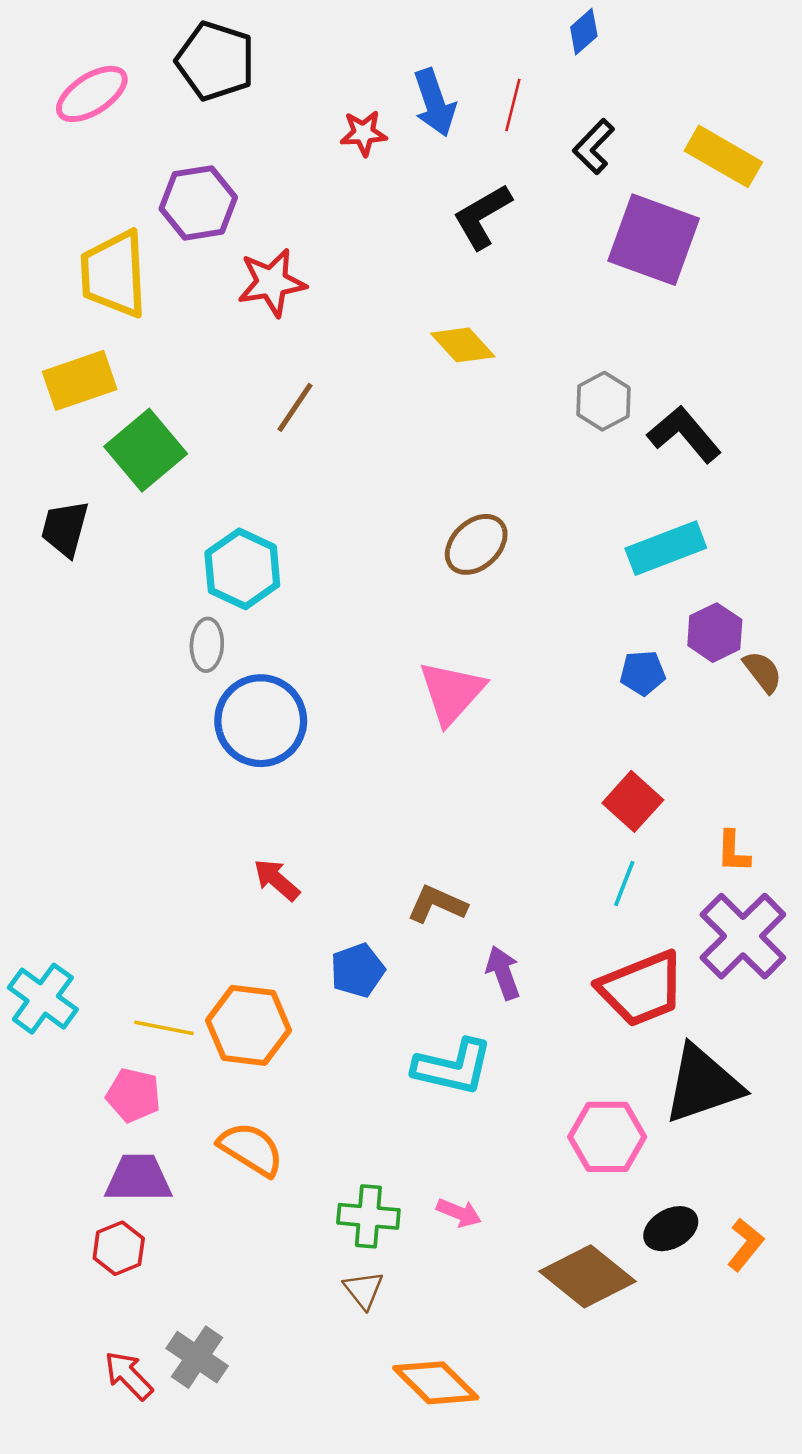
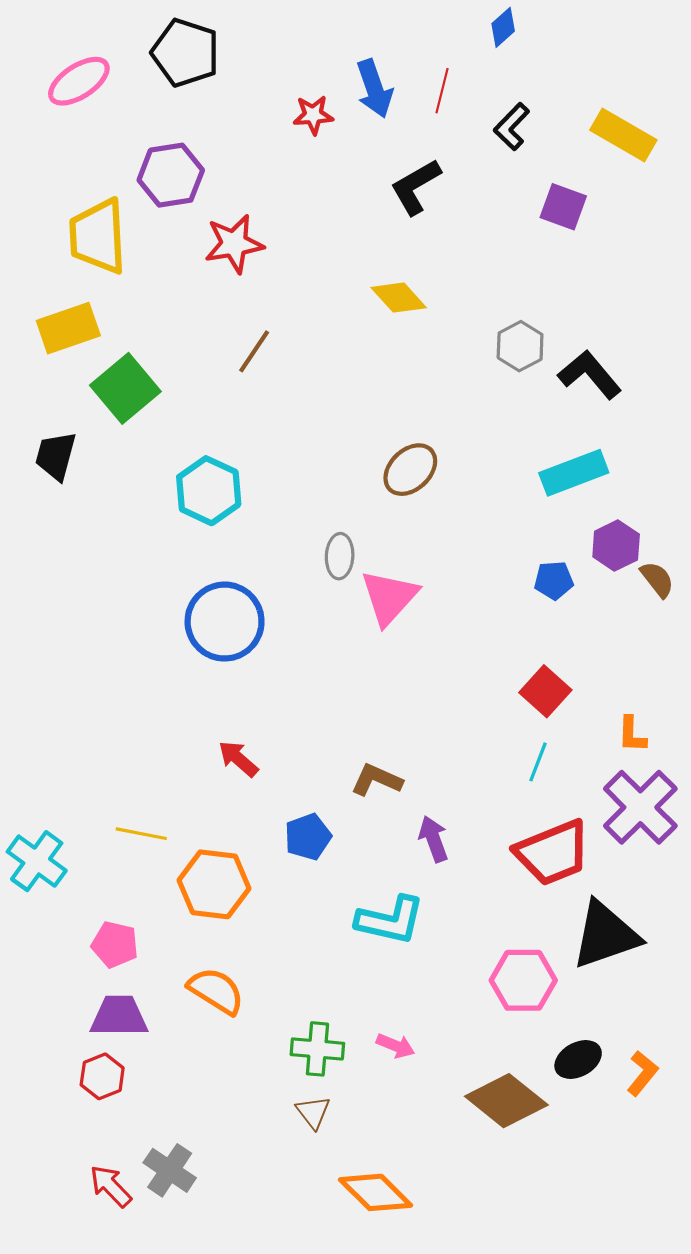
purple square: (654, 240) -> (563, 207), size x0.6
gray ellipse: (207, 645) -> (340, 556), moved
yellow line: (164, 1028) -> (141, 834), moved

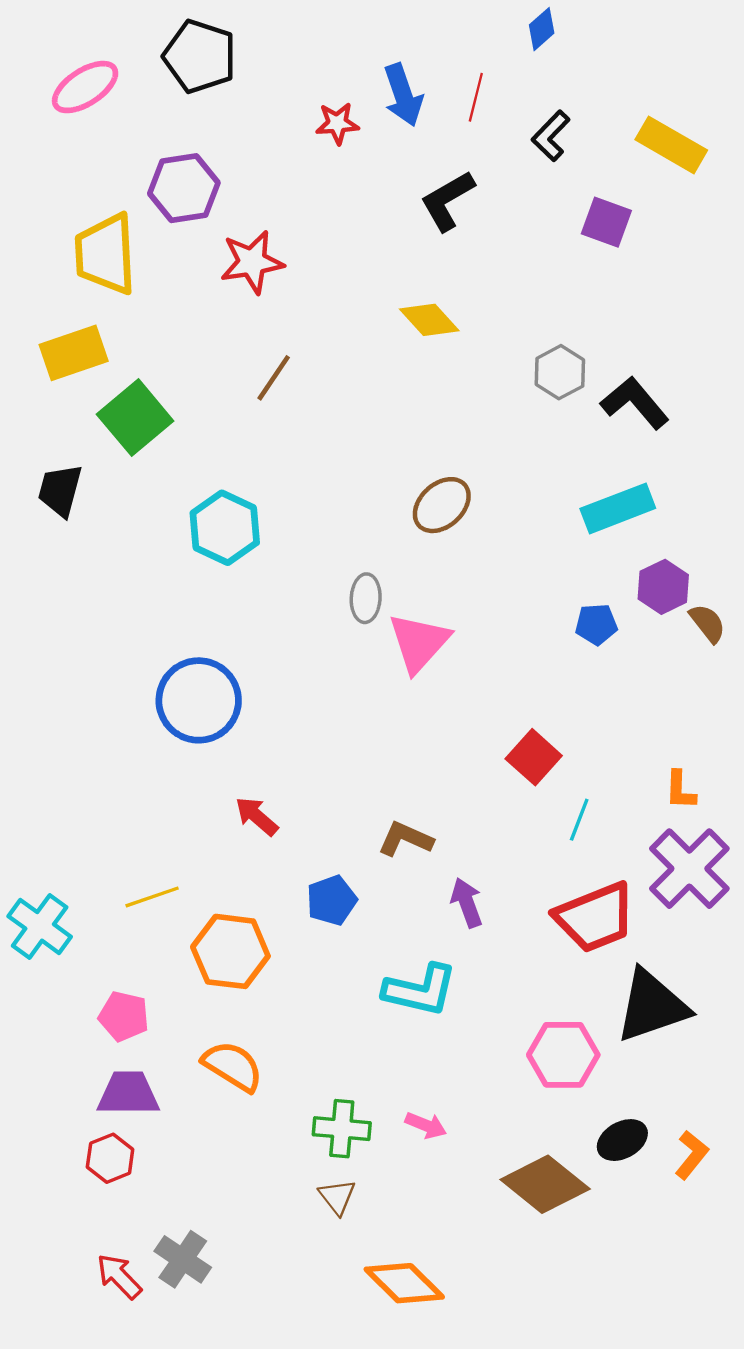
blue circle: (225, 622) -> (199, 700), moved
red square: (545, 691) -> (534, 757), moved
yellow line: (141, 834) -> (152, 897), turned -30

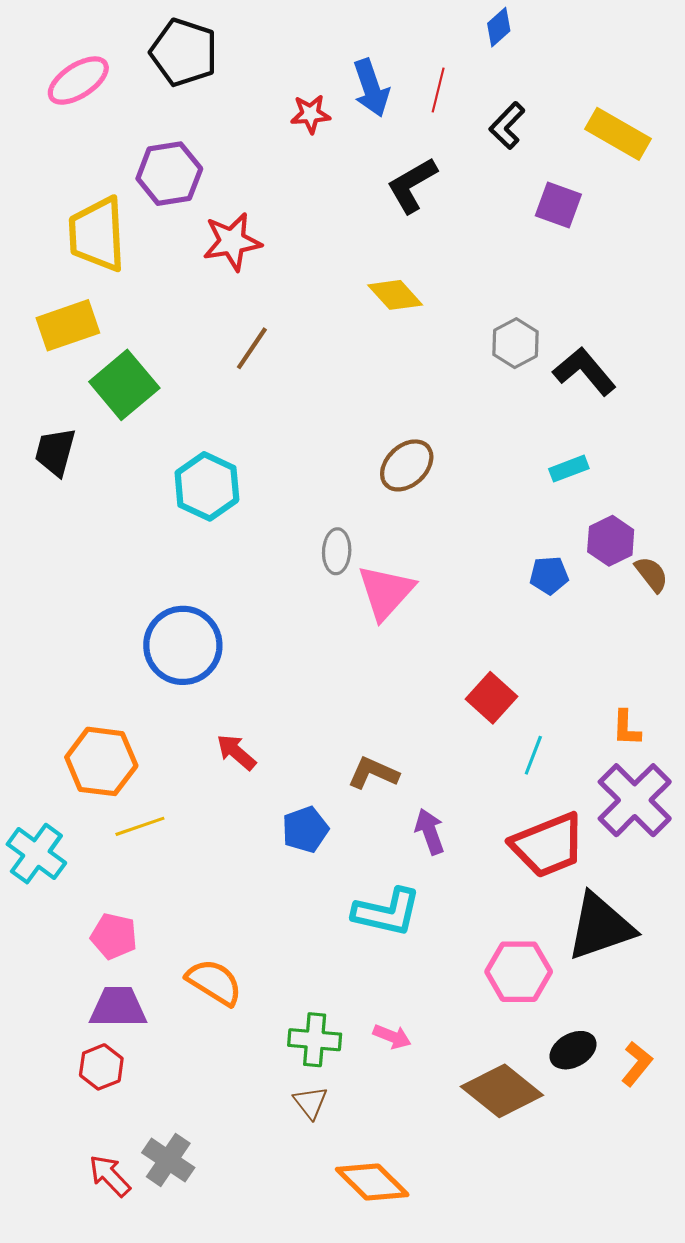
cyan rectangle: (618, 508) -> (569, 469), size x0.6
orange hexagon: (230, 951) -> (101, 761), moved

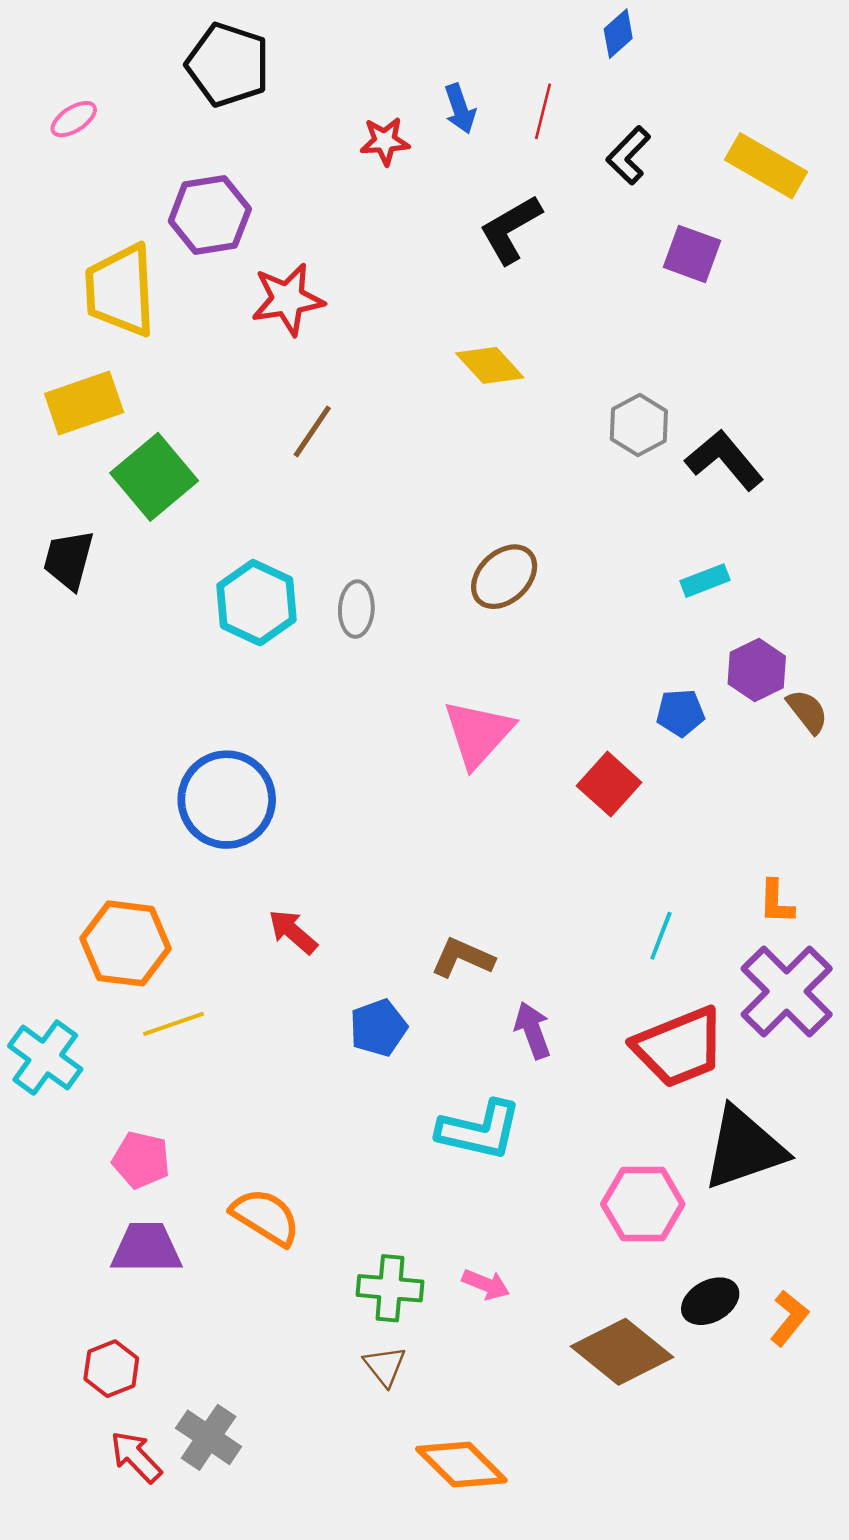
pink ellipse: (78, 81) -> (74, 119), moved, size x0.6
blue arrow: (371, 88) -> (460, 109), size x0.7
gray ellipse: (337, 551) -> (356, 609), moved
red square: (491, 698) -> (609, 784), moved
red hexagon: (101, 1067) -> (111, 1369), moved

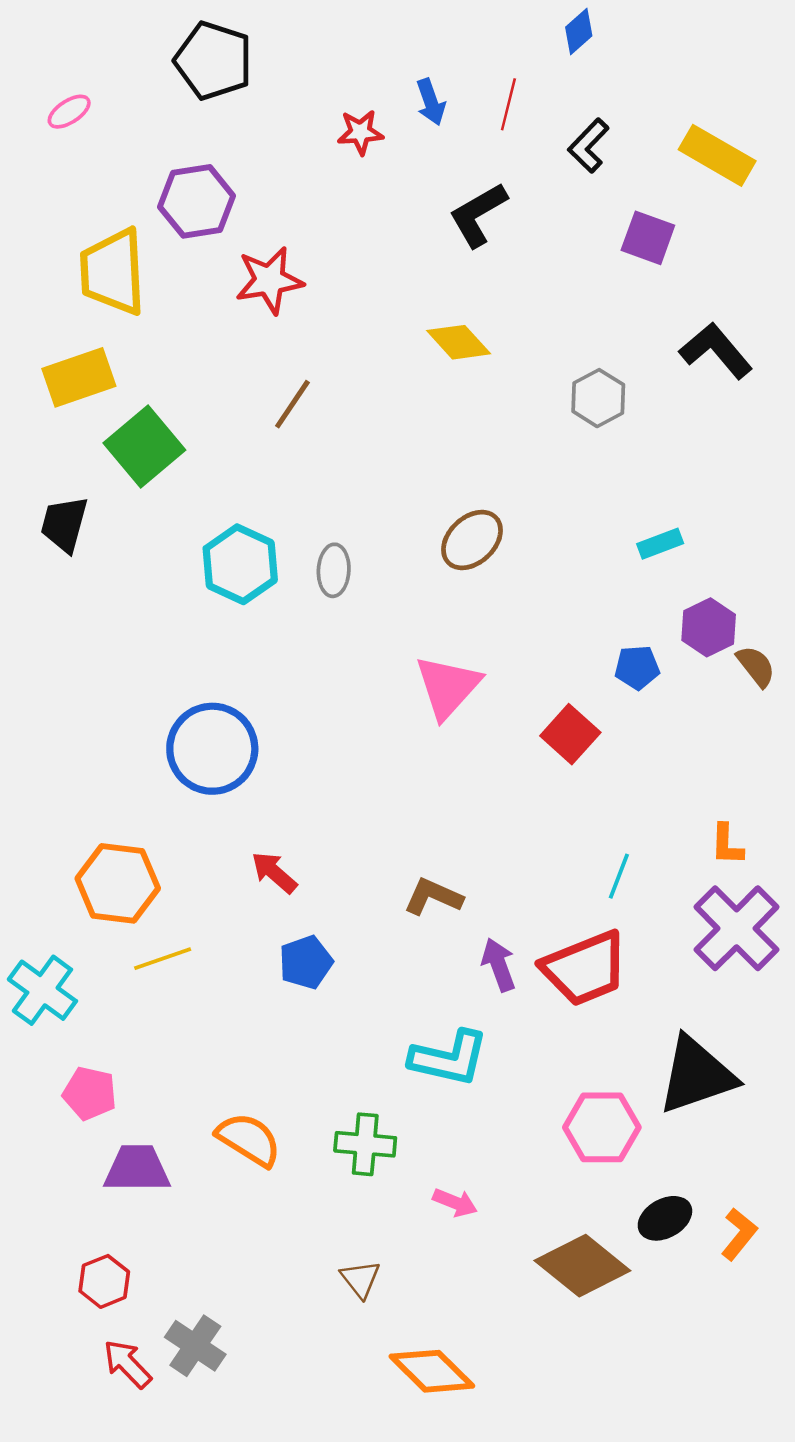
black L-shape: (724, 460) -> (716, 351), moved
blue pentagon: (378, 1028) -> (306, 962), moved
red trapezoid: (679, 1047) -> (585, 968), moved
pink pentagon: (141, 1160) -> (90, 1093), moved
green cross: (390, 1288) -> (365, 1144), moved

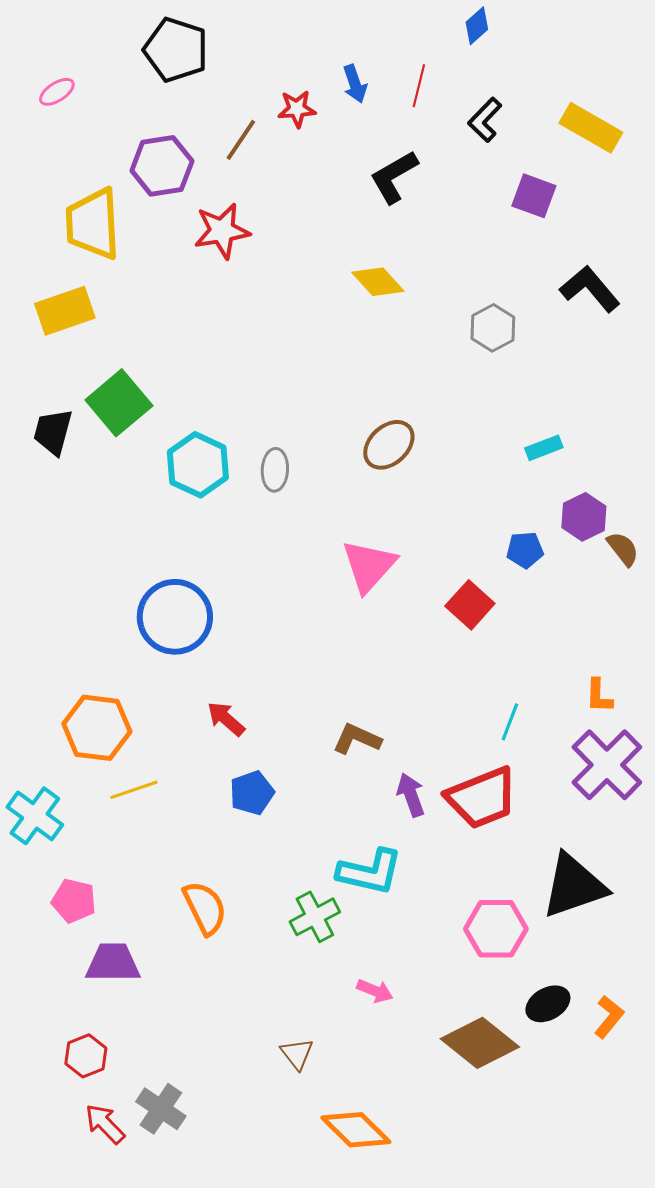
brown line: (292, 404) -> (241, 140), moved
green square: (144, 447) -> (119, 403), moved
orange semicircle: (249, 1139) -> (205, 908), moved, turned 32
green cross: (365, 1144) -> (315, 917), moved, turned -33

